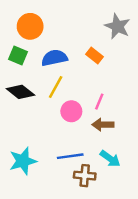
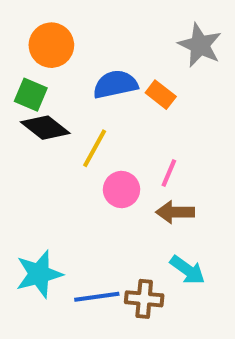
blue semicircle: (54, 58) -> (115, 84), moved
black diamond: (20, 92) -> (45, 128), moved
blue line: (70, 156) -> (97, 297), moved

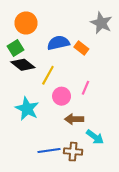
green square: (31, 95) -> (16, 48), turned 35
brown arrow: (175, 212) -> (74, 119), moved
cyan star: (39, 274) -> (27, 109), moved, turned -30

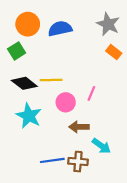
blue semicircle: (58, 43) -> (60, 29), moved
orange rectangle: (81, 48) -> (114, 52), moved
black diamond: (23, 65) -> (24, 83), moved
yellow line: (48, 75) -> (51, 80), turned 60

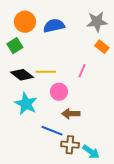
gray star: (108, 24) -> (97, 22), turned -30
pink line: (91, 93) -> (82, 71), moved
cyan arrow: (101, 146) -> (91, 152), moved
blue line: (52, 160) -> (52, 131), moved, turned 30

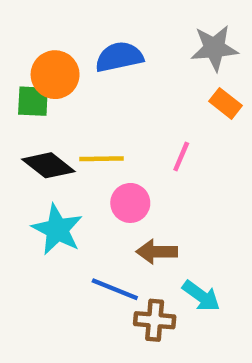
orange circle: (25, 22) -> (55, 75), moved
green square: (15, 46) -> (33, 101), turned 35
cyan arrow: (91, 152) -> (201, 296), moved

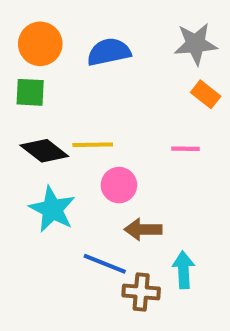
orange circle: (55, 75) -> (40, 44), moved
pink line: (181, 156) -> (185, 149), moved, turned 68
cyan arrow: (201, 296) -> (183, 270), turned -129

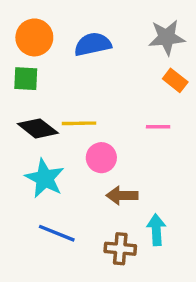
blue line: (105, 264) -> (57, 233), moved

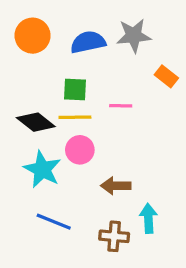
gray star: (167, 37) -> (134, 36), moved
green square: (26, 79) -> (75, 89), moved
pink line: (158, 127) -> (121, 106), moved
pink circle: (101, 158) -> (80, 150), moved

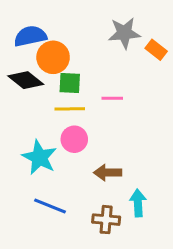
orange circle: (33, 36) -> (53, 57), moved
blue semicircle: (88, 42) -> (30, 36), moved
orange rectangle: (166, 76) -> (156, 50), moved
black diamond: (36, 122) -> (26, 80), moved

